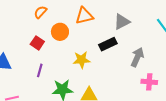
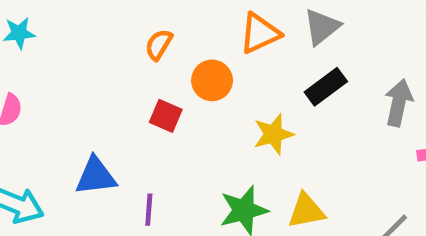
gray triangle: (122, 22) -> (322, 27), moved
purple line: (40, 70) -> (149, 210), moved

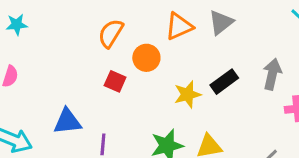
orange semicircle: (159, 45) -> (111, 33), size x1.4
black rectangle: (326, 87) -> (224, 82), moved

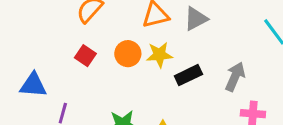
orange circle: (146, 58) -> (128, 54), moved
yellow star: (188, 94) -> (159, 55), moved

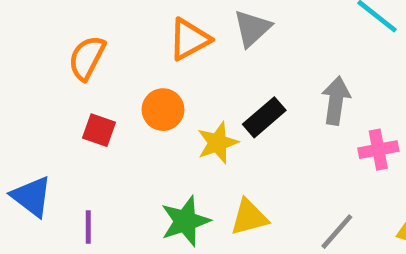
yellow star: (159, 55) -> (218, 143), moved
blue triangle: (33, 85) -> (32, 196), turned 48

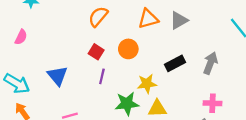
yellow star: (218, 143) -> (147, 84), moved
pink cross: (378, 150) -> (212, 103), moved
purple line: (88, 227) -> (102, 76), moved

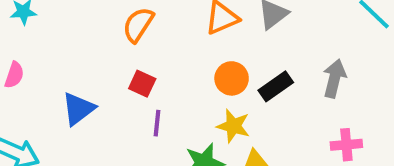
orange circle: (128, 49) -> (232, 78), moved
blue triangle: (57, 76) -> (78, 109), moved, turned 40
yellow star: (147, 84) -> (233, 126), turned 30

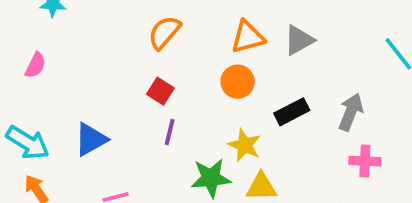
orange circle: (232, 78) -> (238, 82), moved
blue triangle: (78, 109) -> (91, 139), moved
pink cross: (346, 145) -> (365, 161), moved

